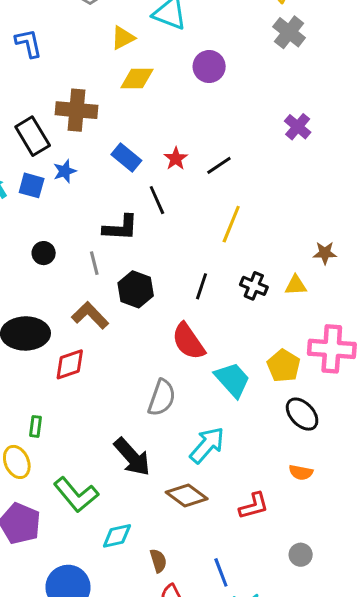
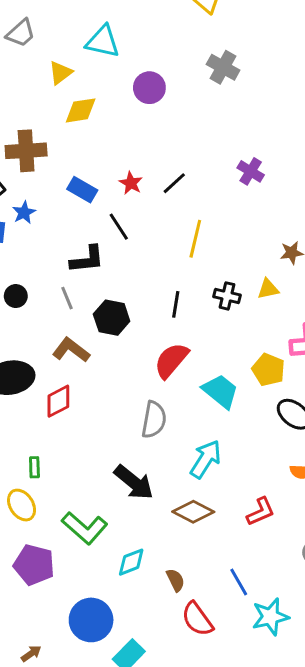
gray cross: (289, 32) -> (223, 67), moved
purple cross: (298, 127) -> (251, 171), moved
red semicircle: (188, 341) -> (171, 360), turned 84

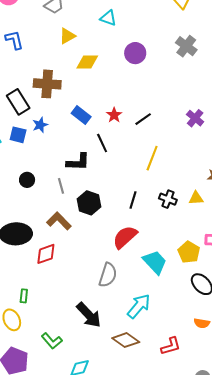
cyan triangle: (103, 42) -> (108, 18), size x0.7
yellow triangle: (60, 73) -> (67, 36), moved
green L-shape: (85, 528) -> (52, 341), size x0.7

